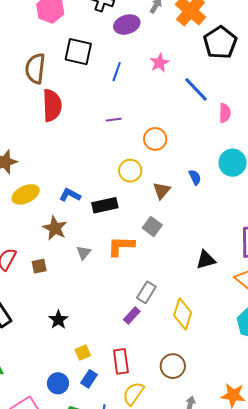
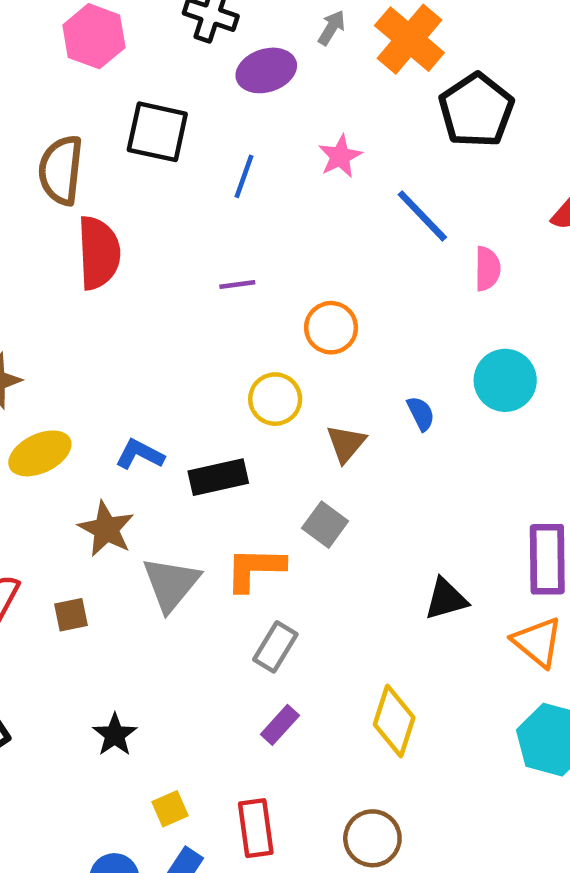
gray triangle: (84, 253) -> (171, 584), size x1.8
gray rectangle: (146, 292) -> (275, 647), moved

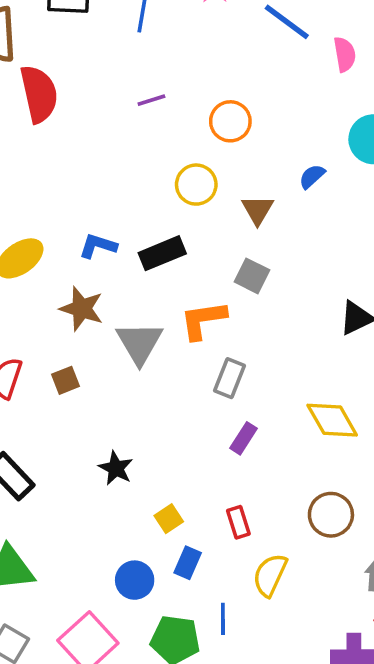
blue semicircle: (421, 414) -> (312, 176), turned -96
yellow diamond: (394, 721) -> (332, 420), turned -38
red rectangle: (256, 828) -> (238, 522), size x0.7

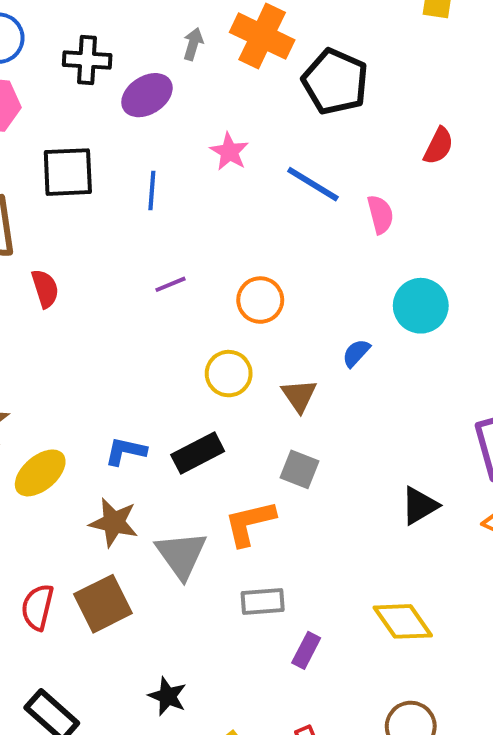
red semicircle: (39, 94) -> (45, 289), size x0.6
gray rectangle: (230, 378) -> (263, 601), moved, turned 69
brown square: (66, 380) -> (103, 604), size x1.8

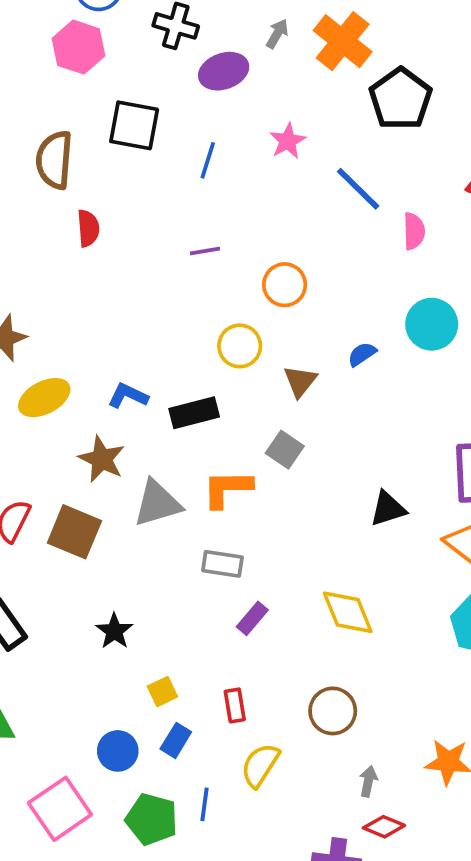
gray triangle: (181, 555) -> (157, 503), turned 36
brown square: (103, 604) -> (74, 532), turned 36

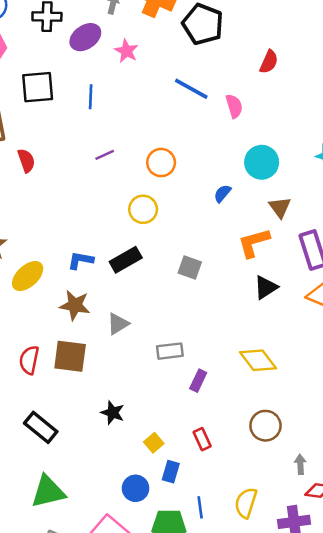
pink star: (288, 141) -> (126, 51), moved
brown triangle: (300, 381) -> (280, 207), moved
orange L-shape: (227, 489) -> (254, 243), moved
gray triangle: (157, 503) -> (118, 324), size x0.7
yellow semicircle: (260, 765) -> (246, 503), moved

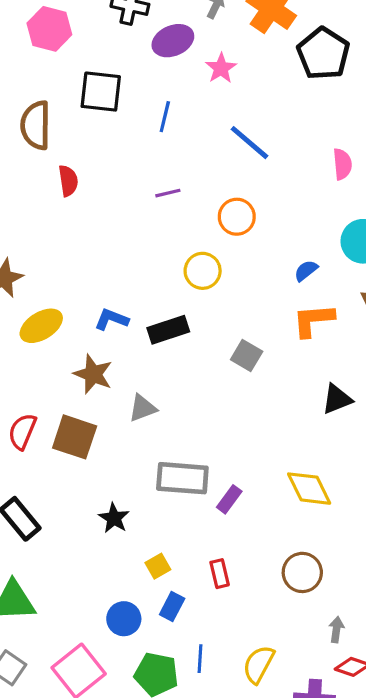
blue line: (191, 89) -> (250, 143), moved
orange L-shape: (254, 243) -> (313, 320), moved
gray rectangle: (170, 351) -> (182, 478), moved, size x1.5

